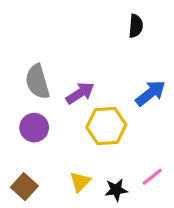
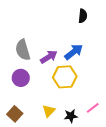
blue arrow: (151, 93) -> (74, 52), moved

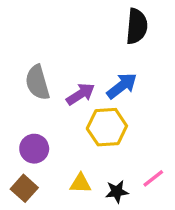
black semicircle: (83, 16) -> (137, 26), size x1.5
purple circle: (21, 78) -> (34, 149), moved
yellow triangle: (49, 111) -> (80, 183), turned 48

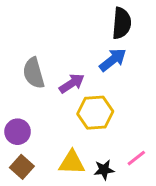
blue arrow: (122, 86) -> (113, 60), moved
purple circle: (34, 149) -> (18, 132), moved
yellow triangle: (80, 183) -> (72, 162), size x1.4

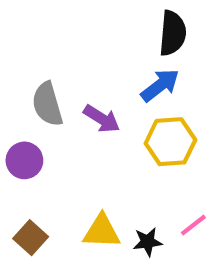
purple arrow: (72, 83) -> (102, 119), turned 65
yellow hexagon: (95, 113) -> (170, 142), moved
purple circle: (18, 132) -> (24, 160), moved

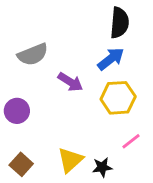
gray semicircle: (47, 104) -> (33, 54), moved, turned -96
pink line: (193, 225) -> (131, 141), moved
yellow triangle: (102, 231) -> (70, 160), turned -44

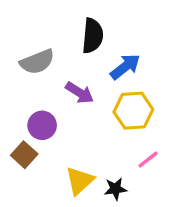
black semicircle: (120, 23) -> (93, 36), moved
purple circle: (17, 111) -> (42, 125), moved
brown square: (21, 164) -> (24, 155), moved

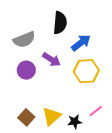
purple circle: (42, 125) -> (26, 70), moved
brown square: (24, 155) -> (26, 117), moved
pink line: (148, 160) -> (96, 111), moved

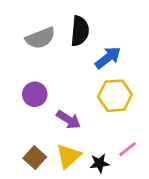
gray semicircle: (24, 40) -> (40, 38), moved
purple arrow: (52, 60) -> (69, 120), moved

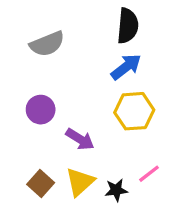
black semicircle: (80, 31) -> (128, 26), moved

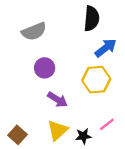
blue arrow: (126, 67) -> (106, 48), moved
purple circle: (41, 110) -> (45, 68), moved
brown square: (41, 184) -> (18, 135), moved

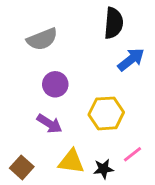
yellow hexagon: (96, 80) -> (106, 113), moved
purple arrow: (58, 100) -> (49, 124), moved
yellow triangle: (58, 130) -> (71, 162), turned 50

